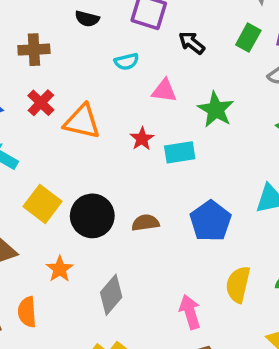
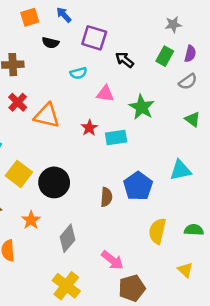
brown semicircle: (145, 223) -> (106, 197), moved, turned 102
pink arrow: (190, 312) -> (112, 260), moved, turned 145

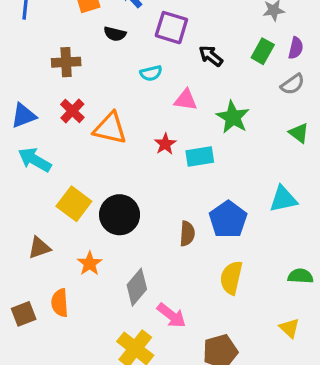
yellow semicircle: (157, 231) -> (231, 278), moved
pink arrow: (112, 260) -> (171, 315), moved

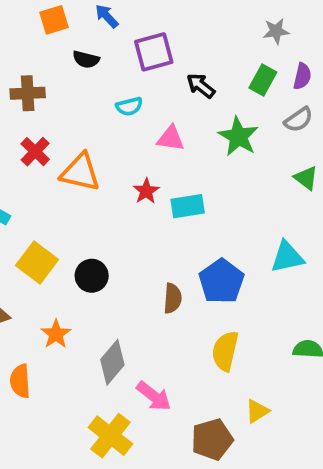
purple square: (171, 28) -> (154, 52), turned -32
green star: (233, 117) -> (238, 137), moved
black circle: (120, 215) -> (92, 276), size x0.7
yellow triangle: (289, 328) -> (257, 411), moved, turned 45

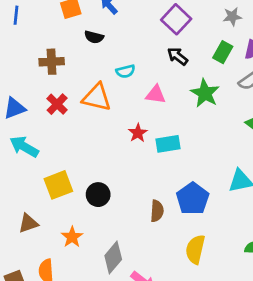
purple square: (154, 52) -> (176, 19), moved, turned -32
orange triangle: (80, 172) -> (97, 97), moved
yellow square: (37, 263) -> (58, 185), turned 32

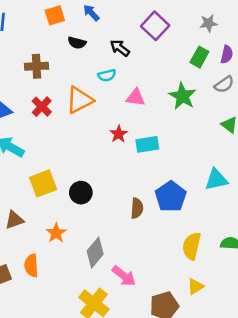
black arrow: (178, 56) -> (120, 48), moved
orange triangle: (97, 97) -> (80, 100), turned -40
yellow semicircle: (195, 249) -> (192, 246), moved

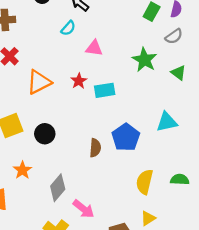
cyan semicircle: (107, 75) -> (68, 28), turned -35
green star: (182, 96) -> (145, 60), moved
orange triangle: (80, 100) -> (39, 82), moved

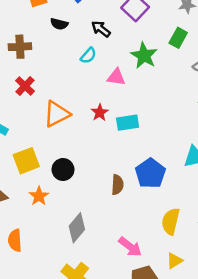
green star: (145, 60) -> (144, 56), moved
orange star: (22, 170) -> (39, 196), moved
pink arrow: (83, 209) -> (130, 247), moved

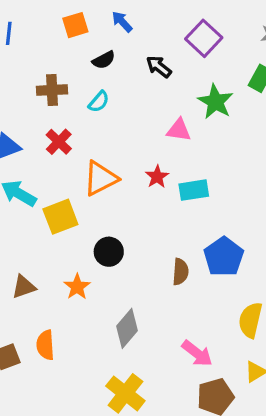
black semicircle: (59, 24) -> (104, 60), turned -42
cyan semicircle: (88, 56) -> (99, 102), moved
yellow square: (26, 161) -> (60, 217), moved

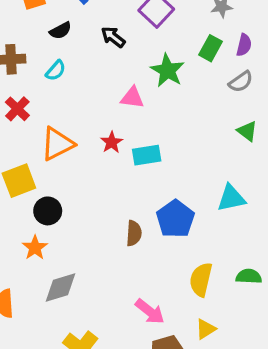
black circle: (109, 252) -> (48, 211), moved
gray diamond: (127, 328) -> (60, 288), moved, turned 33

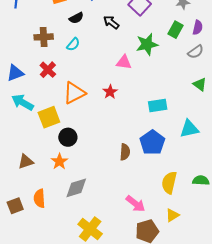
green star: (167, 71) -> (147, 44), turned 30
cyan rectangle: (147, 155) -> (158, 106), moved

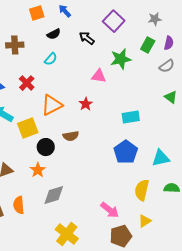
brown cross: (44, 37) -> (15, 45), moved
cyan triangle: (189, 129) -> (161, 158), moved
brown semicircle: (125, 152) -> (71, 136), moved, turned 77

